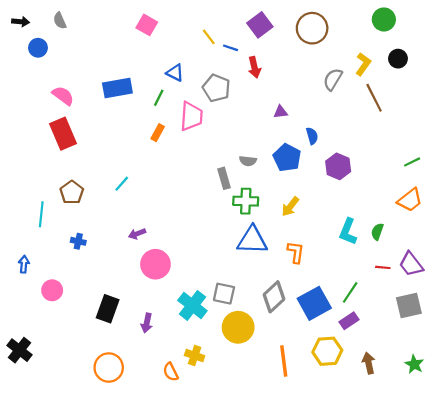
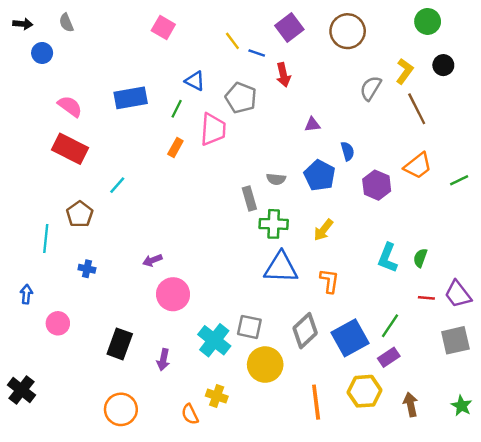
red rectangle: (63, 134) -> (70, 149), turned -40
cyan line: (122, 184) -> (117, 185), moved
orange trapezoid: (410, 200) -> (418, 166), moved

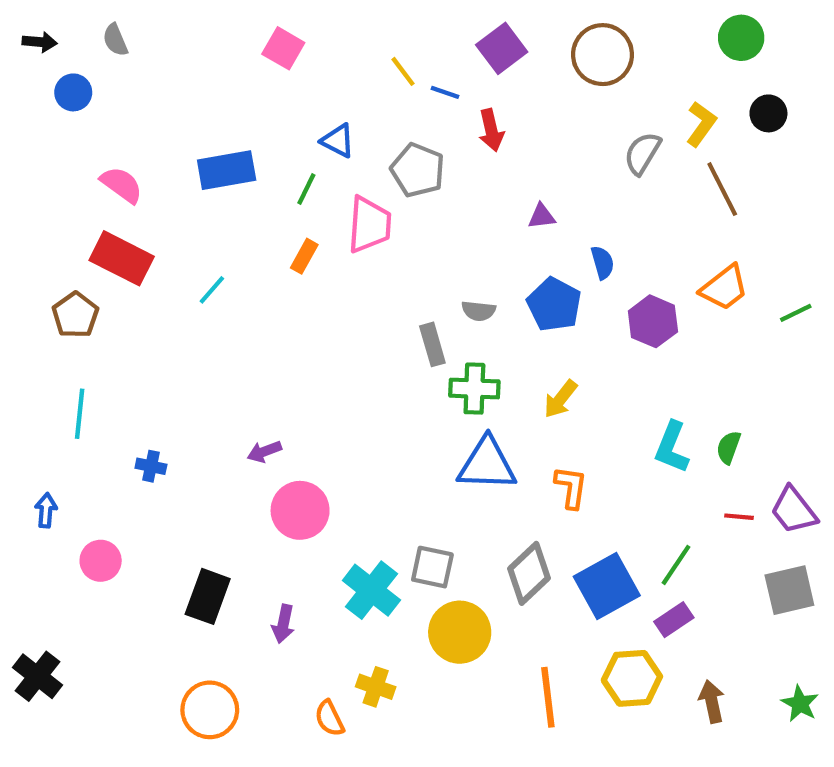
cyan line: (117, 185) -> (212, 290), moved
brown pentagon: (80, 214) -> (75, 315), moved

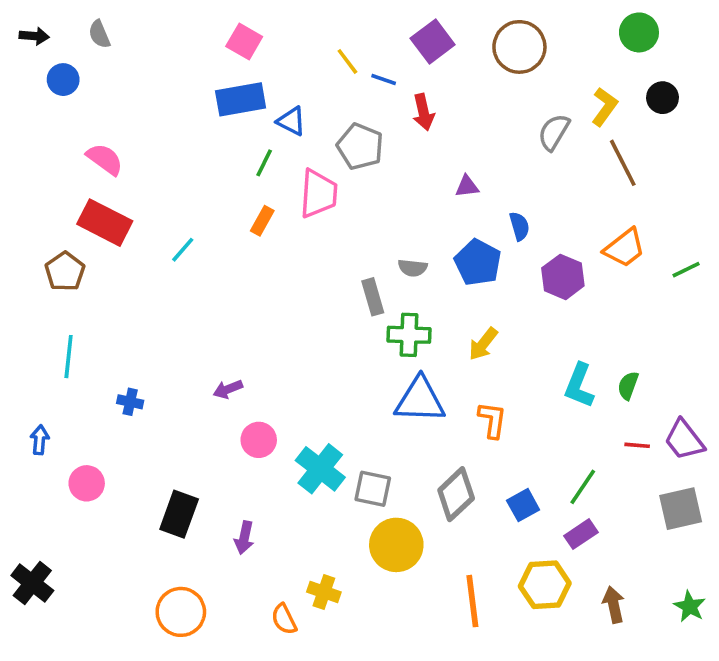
blue rectangle: (227, 170) -> (241, 99), moved
pink circle: (300, 510) -> (259, 440), size x0.7
blue square: (607, 586) -> (523, 505), size x0.6
cyan cross: (371, 590) -> (320, 469), moved

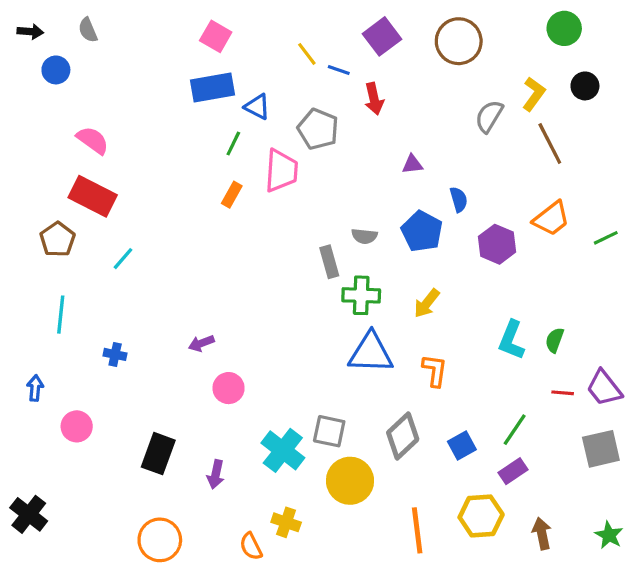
cyan line: (183, 250) -> (123, 259), moved
cyan cross: (320, 469) -> (283, 450), moved

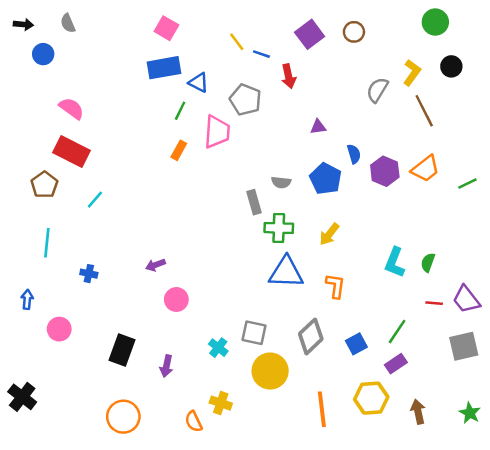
purple square: (382, 36) -> (310, 34), moved
brown circle: (459, 41) -> (354, 32), size x0.6
purple hexagon: (497, 244) -> (385, 171), moved
cyan cross: (283, 450) -> (218, 348), size x0.6

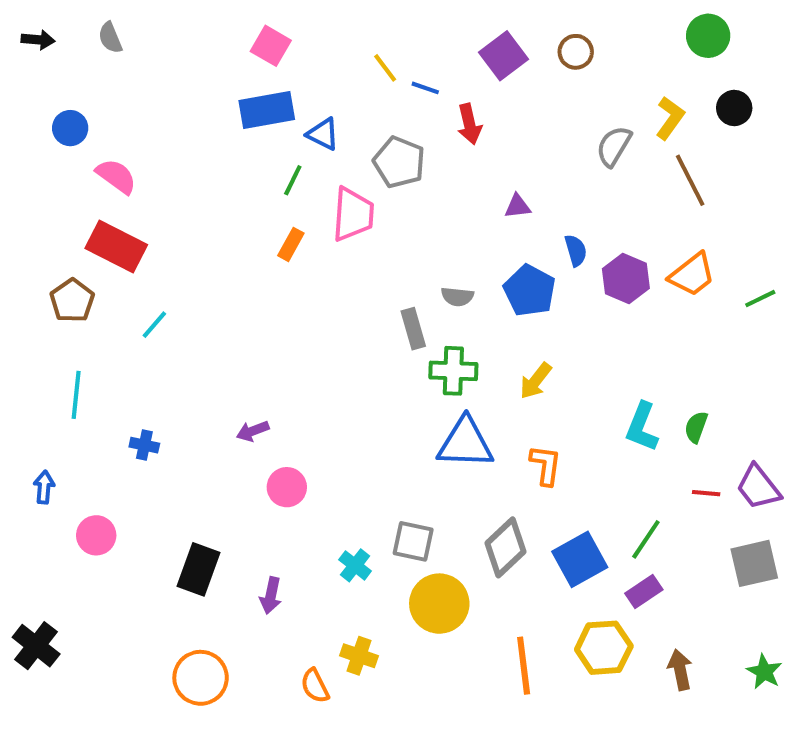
blue circle: (43, 54) -> (70, 128), moved
blue square: (356, 344) -> (580, 559), size x1.5

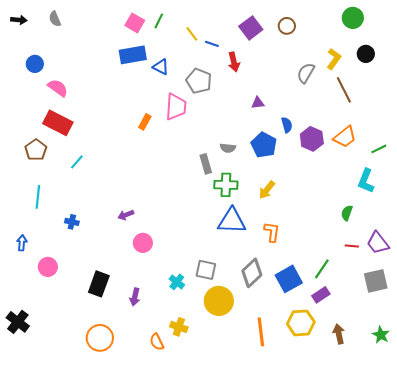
green line: (293, 180) -> (159, 21), moved
cyan L-shape: (642, 427) -> (366, 181), moved

